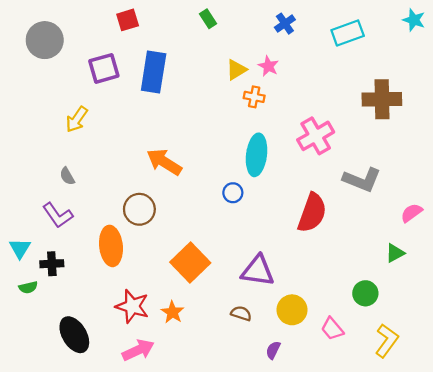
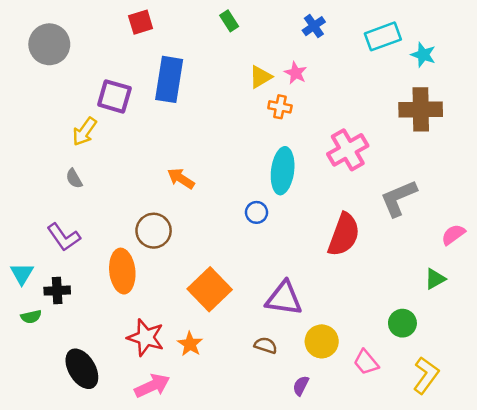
cyan star: (414, 20) -> (423, 55), moved
purple square: (104, 68) -> (114, 96), moved, turned 32
orange arrow: (164, 162) -> (181, 179), size x0.7
gray semicircle: (67, 176) -> (74, 179), moved
gray L-shape: (362, 180) -> (399, 198), turned 135

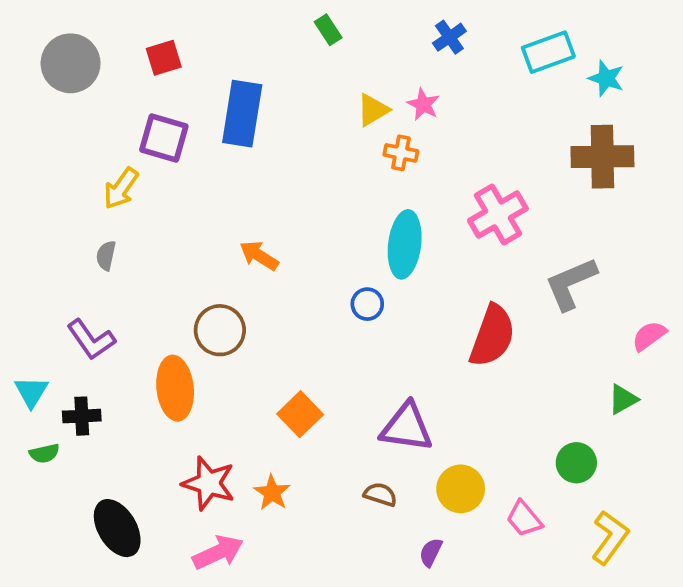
red square: (141, 22) -> (164, 58), moved
gray semicircle: (74, 179) -> (106, 256), turned 42
orange square: (210, 289) -> (300, 414), size x0.7

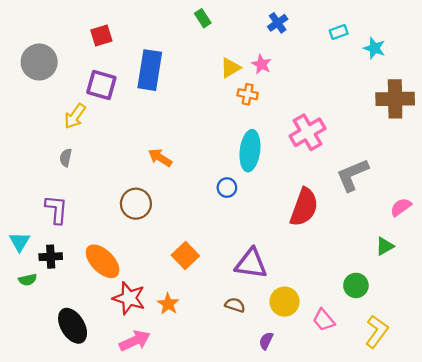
cyan rectangle: (548, 52) -> (339, 32), size x0.6
gray circle: (71, 63) -> (39, 62), moved
brown cross: (602, 157) -> (395, 99), moved
purple L-shape: (91, 340) -> (56, 209), turned -140
orange ellipse: (175, 388) -> (103, 261), moved, turned -39

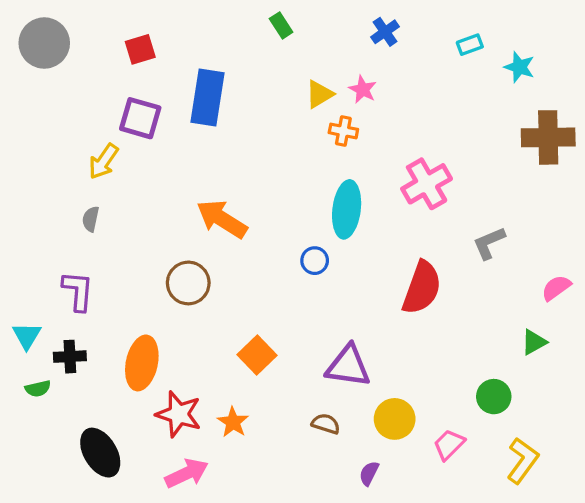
gray circle: (39, 62) -> (44, 43), moved
orange arrow: (160, 158) -> (222, 219), size x1.5
gray L-shape: (352, 175) -> (489, 243), size x0.7
orange ellipse: (103, 261) -> (142, 363), turned 57
pink trapezoid: (324, 320) -> (449, 445), turned 85

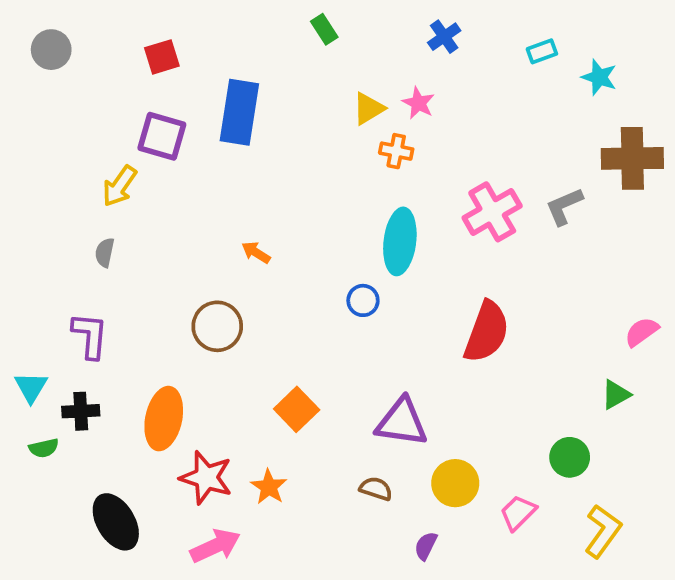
gray circle: (44, 43) -> (51, 50), size x0.7
orange arrow: (222, 219) -> (256, 253), size x0.5
gray L-shape: (489, 243) -> (564, 206), moved

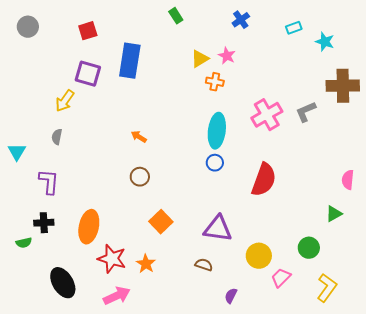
blue circle: (363, 300) -> (215, 163), moved
brown circle: (217, 326) -> (140, 177), moved, size x0.7
pink semicircle: (642, 332) -> (348, 180), turned -48
cyan triangle: (31, 387) -> (17, 152), moved
yellow circle: (455, 483) -> (259, 256), moved

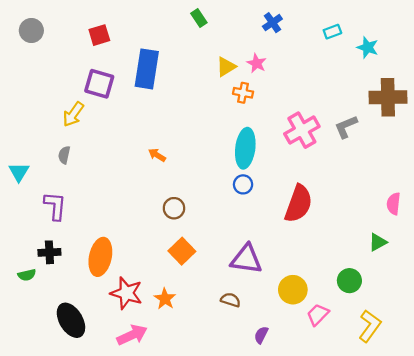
brown circle: (140, 177) -> (174, 208), moved

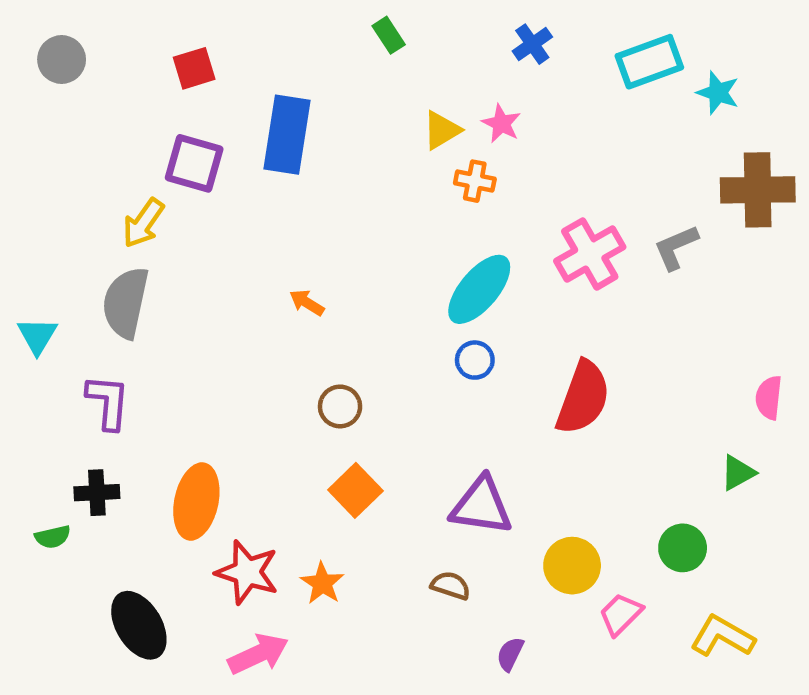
cyan rectangle: (332, 32) -> (649, 62), size x1.8
cyan ellipse: (245, 148) -> (479, 289), turned 33
gray semicircle: (64, 155) -> (126, 303), size x2.0
yellow L-shape: (370, 326) -> (722, 636), turned -96

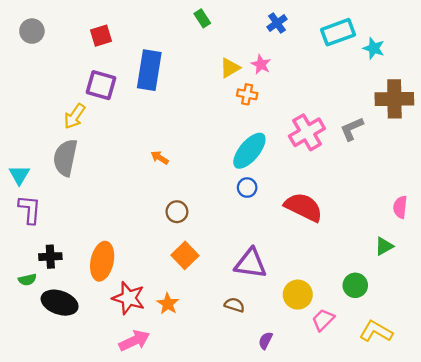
red semicircle: (583, 398) -> (303, 207), turned -84
purple L-shape: (108, 402) -> (30, 209), moved
black ellipse: (139, 625) -> (60, 303), moved, turned -40

